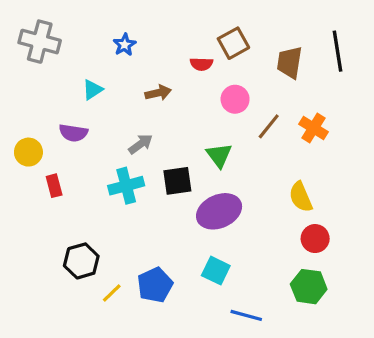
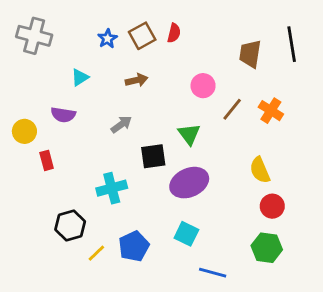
brown square: (233, 43) -> (142, 36), moved
red semicircle: (201, 64) -> (174, 33), moved, turned -78
cyan cross: (126, 186) -> (112, 188), moved

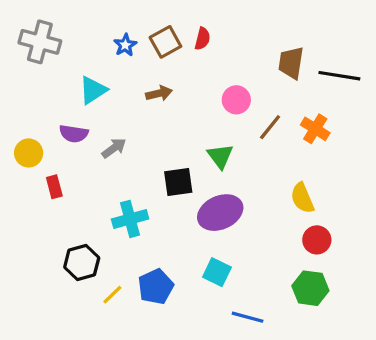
black line: (292, 44) -> (339, 76), moved, turned -72
cyan triangle: (80, 77) -> (93, 90), size x1.4
gray arrow: (121, 124) -> (114, 148), moved

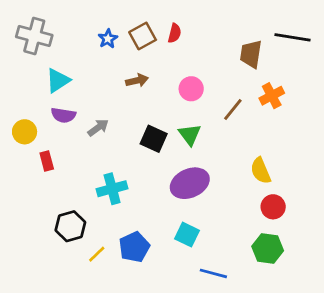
black line: (339, 76) -> (293, 37), moved
cyan triangle: (93, 90) -> (58, 80), moved
pink circle: (236, 100) -> (191, 89), moved
orange cross: (315, 129) -> (272, 96), moved, turned 30
black square: (178, 182) -> (154, 139), moved, turned 32

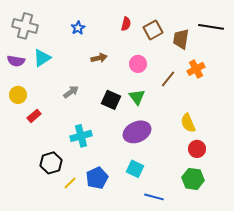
brown square: (143, 36) -> (153, 30), moved
purple semicircle: (63, 115) -> (16, 61), moved
red rectangle: (47, 161) -> (34, 116), turned 64

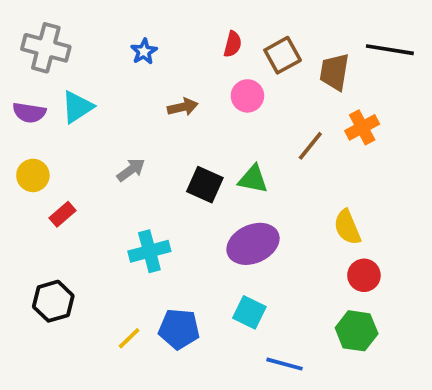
pink circle: (138, 64) -> (247, 96), moved
green triangle: (137, 97) -> (253, 179), turned -42
black hexagon: (51, 163) -> (53, 301), moved
blue pentagon: (97, 178) -> (179, 329), turned 30

